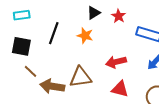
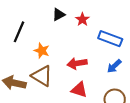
orange star: (85, 36) -> (42, 51), moved
brown triangle: (80, 77) -> (42, 76), turned 35

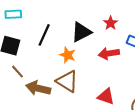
black triangle: (59, 15) -> (81, 32), moved, size x1.5
red arrow: (77, 63) -> (109, 53), moved

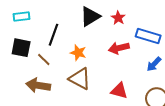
black triangle: (81, 32) -> (90, 16), moved
brown line: (18, 72) -> (44, 59), moved
brown arrow: (38, 88) -> (38, 85), moved

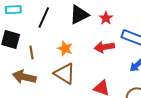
black line: (53, 35) -> (44, 17), moved
brown line: (44, 59) -> (32, 52), turned 32

